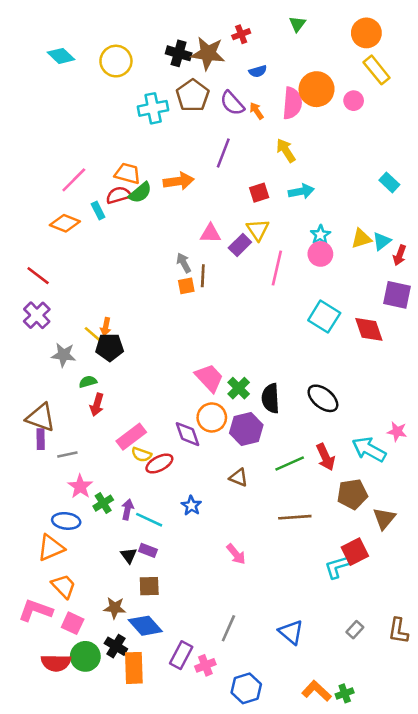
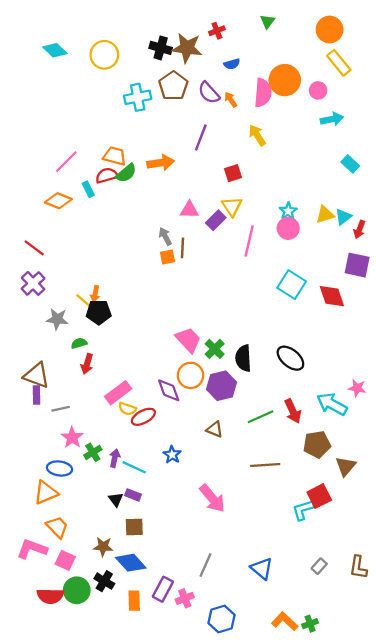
cyan arrow: (301, 191) -> (332, 119), moved
pink arrow: (236, 554) -> (212, 498), size x1.5
orange rectangle: (134, 668) -> (134, 601), moved, size x0.7

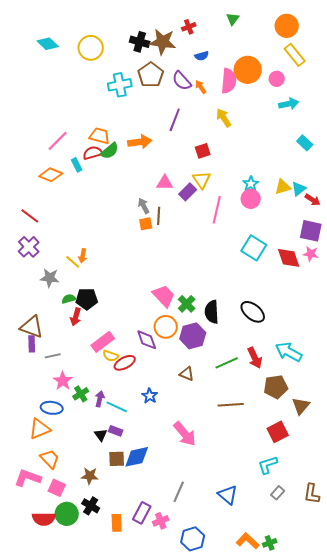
red arrow: (359, 229) -> (313, 200), turned -77
black pentagon: (99, 312) -> (87, 299), moved
pink star: (357, 388) -> (311, 254), moved
cyan L-shape: (303, 510) -> (268, 465), moved
blue diamond: (131, 563) -> (137, 457), moved, turned -60

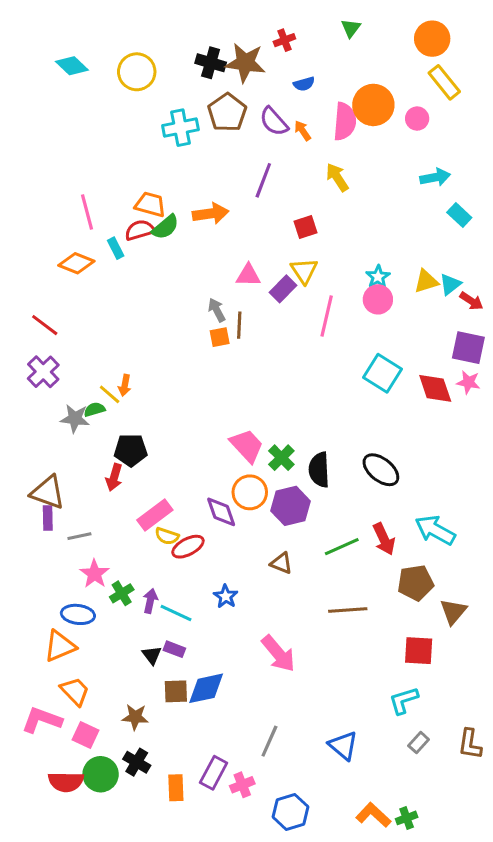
cyan arrow: (289, 104) -> (435, 177), moved
pink line: (58, 141) -> (87, 212), turned -60
green semicircle: (69, 299) -> (95, 409), moved
red square: (278, 432) -> (419, 651), turned 30

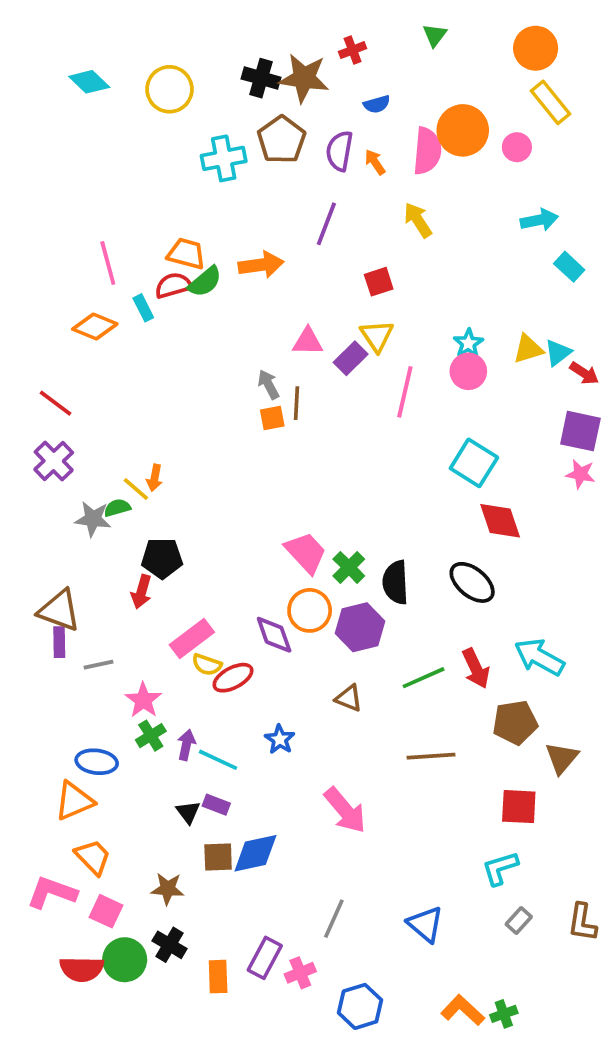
purple semicircle: (274, 122) -> (339, 151), turned 52
red diamond: (435, 388) -> (500, 521), moved
pink star: (95, 574) -> (143, 700), moved

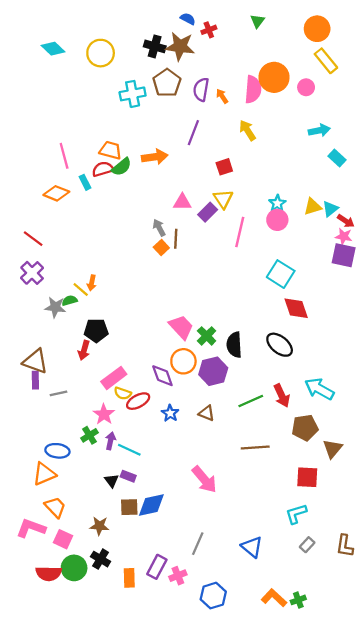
blue semicircle: (377, 104) -> (188, 19), moved, turned -136
orange square: (272, 418) -> (161, 248), turned -32
pink star: (580, 474) -> (344, 236), moved
pink star: (143, 700) -> (104, 414), moved
blue star: (280, 739) -> (170, 413), moved

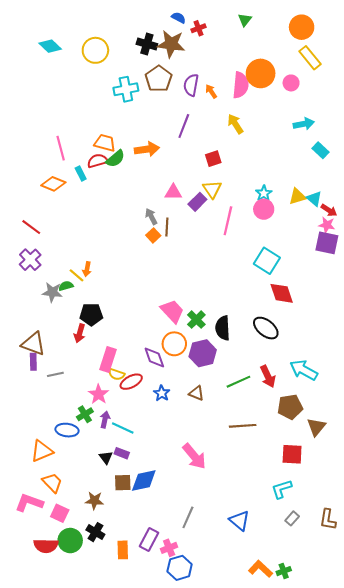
cyan triangle: (330, 209) -> (314, 199), turned -42
pink rectangle: (114, 378) -> (108, 360), turned -35
blue ellipse: (57, 451) -> (67, 430), moved
blue hexagon: (213, 596) -> (180, 568), moved

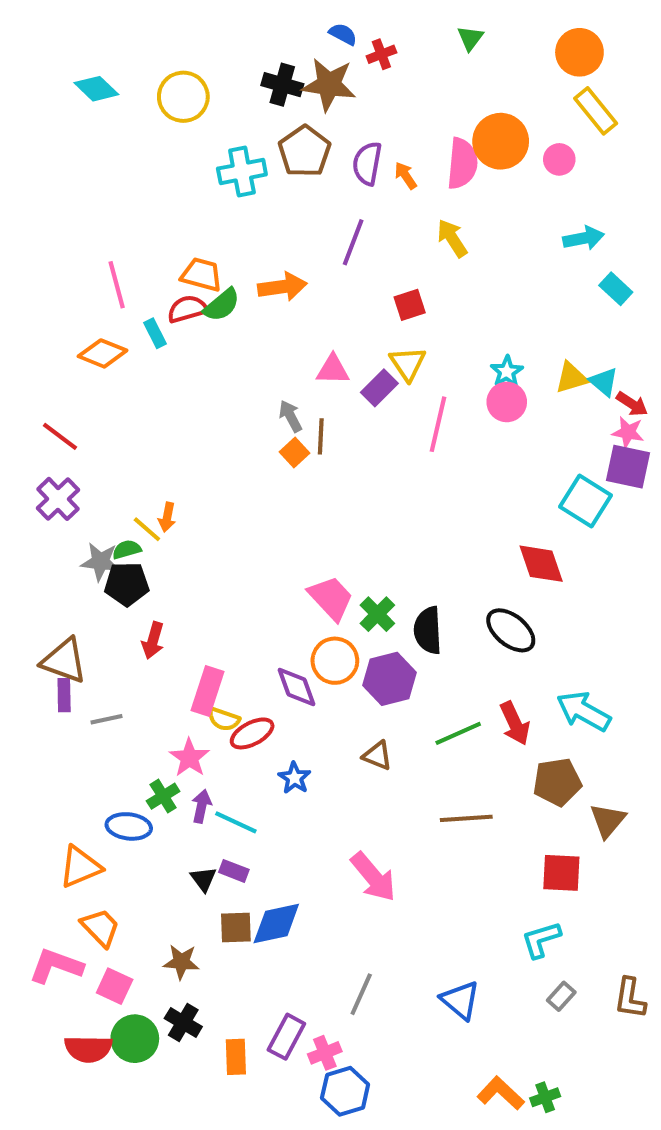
cyan square: (267, 261) -> (586, 501), moved
black pentagon: (91, 314) -> (127, 584), moved
blue star: (162, 393) -> (294, 778), moved

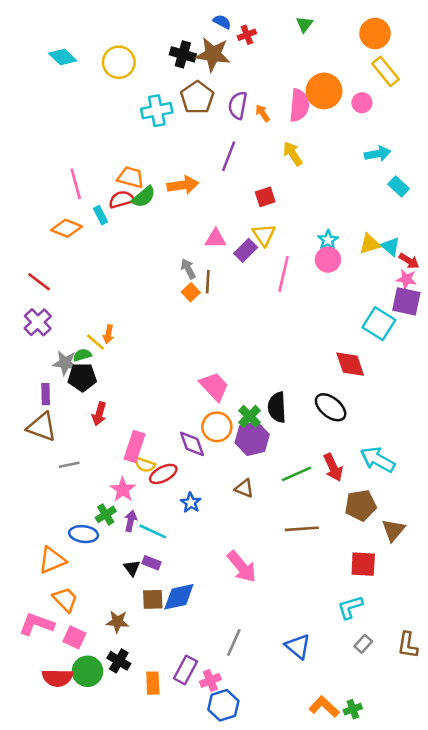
green cross: (377, 614) -> (250, 416), moved
purple rectangle: (64, 695) -> (46, 394), moved

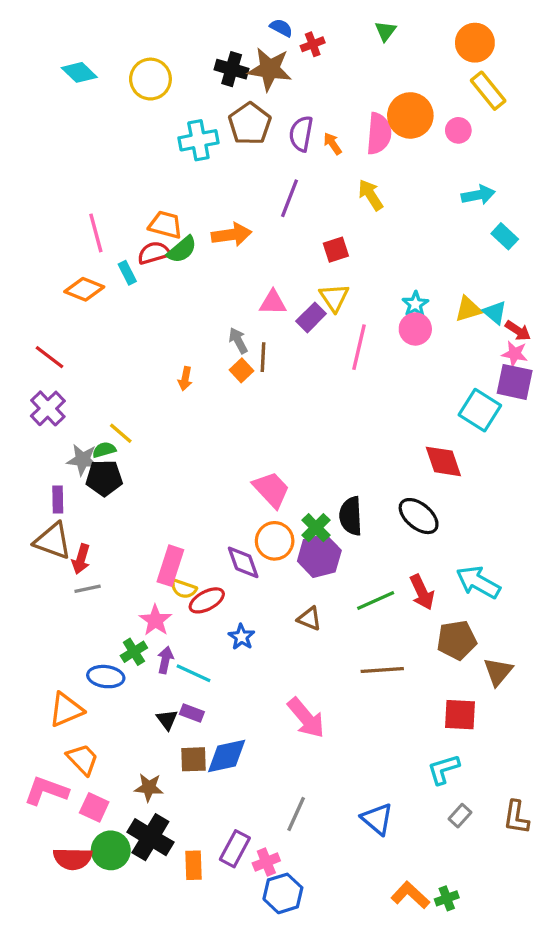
orange arrow: (108, 334) -> (185, 379), moved
red arrow: (99, 414) -> (81, 559), moved
black cross: (119, 661) -> (150, 837), size x1.5

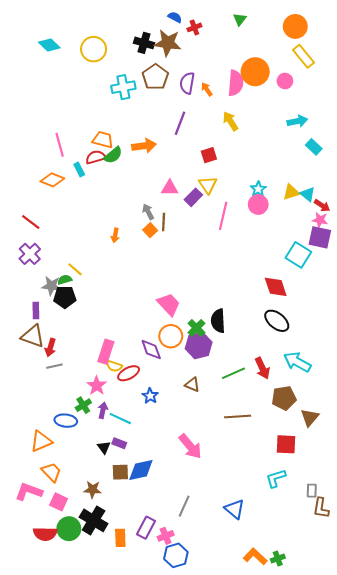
black ellipse: (419, 516) -> (277, 321), moved
gray rectangle: (460, 816) -> (312, 491), moved, turned -40

